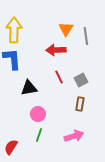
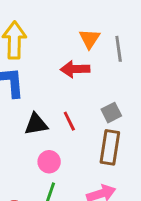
red line: (59, 77) -> (69, 121), moved
brown rectangle: (80, 104) -> (110, 147), size x1.6

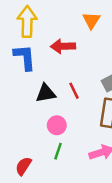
red arrow: (75, 69) -> (63, 46), moved

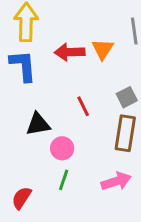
orange triangle: (91, 20) -> (103, 49), moved
black triangle: (46, 93) -> (38, 124), moved

